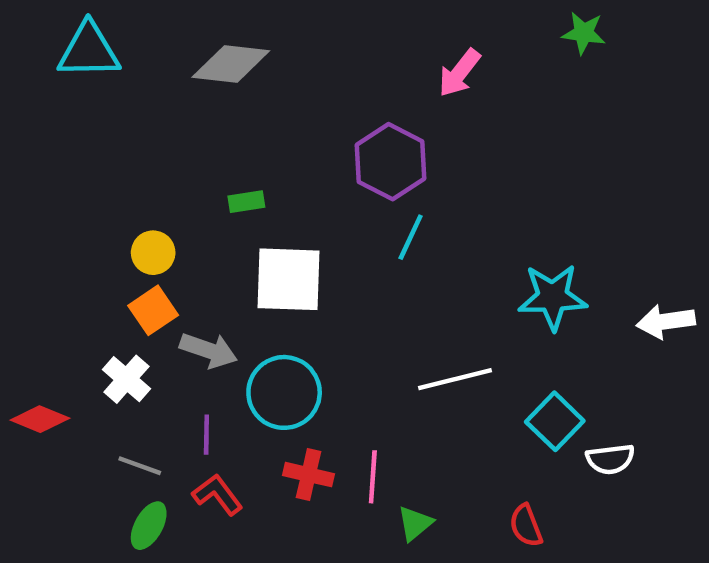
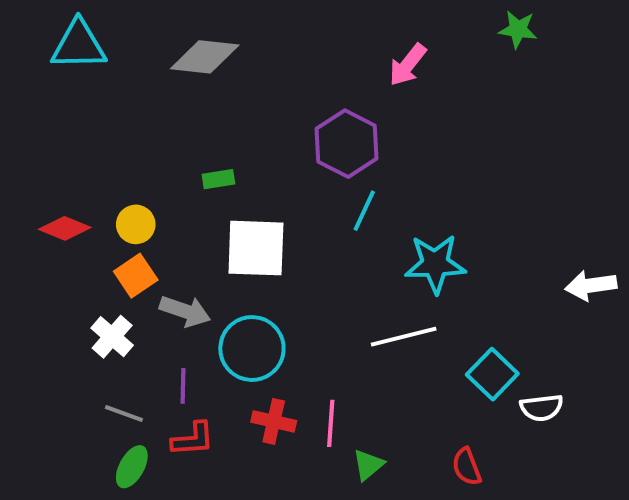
cyan star: (553, 297) -> (435, 264), moved
red diamond: (40, 419) -> (65, 228), moved
red L-shape: (217, 495) -> (193, 439), turned 123

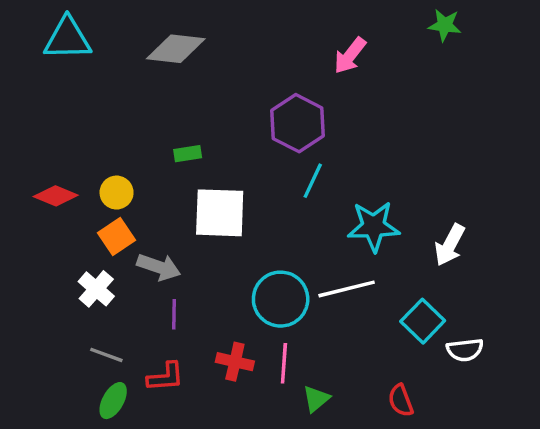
white arrow: (591, 285) -> (450, 245), moved, turned -54
cyan circle: (252, 349) -> (281, 299), moved
purple line: (183, 386) -> (174, 314), moved

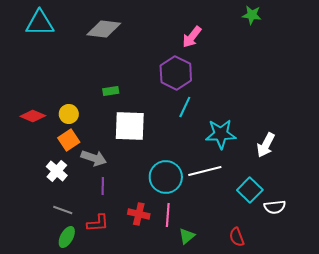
green star: (445, 25) -> (252, 15), moved
pink arrow: (350, 56) -> (192, 37), moved

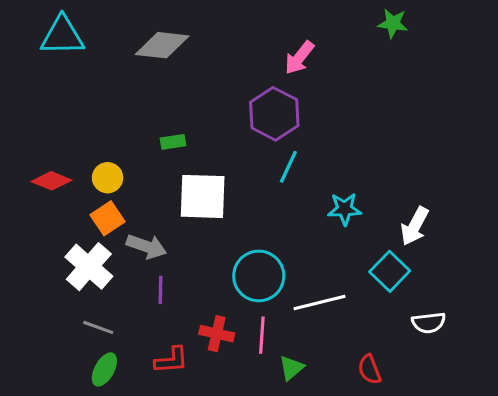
cyan star: (221, 134) -> (345, 209), size x0.7
white cross: (57, 171) -> (89, 267), size x1.4
white line: (205, 171) -> (320, 302), moved
cyan square: (250, 190) -> (390, 271), moved
red L-shape: (98, 223) -> (171, 360), moved

